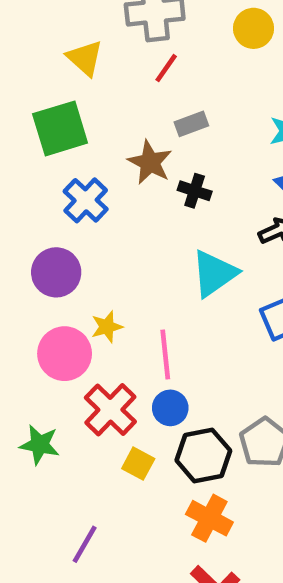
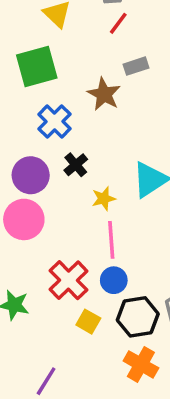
black cross: (195, 191) -> (76, 165), moved, turned 30
yellow star: (107, 327) -> (104, 199), moved
pink circle: (65, 354) -> (24, 219), moved

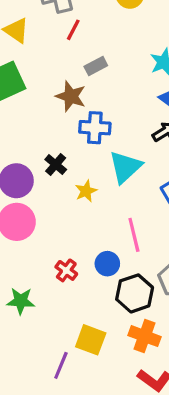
blue cross: (55, 121) -> (95, 128), moved, turned -32
pink line: (111, 240) -> (134, 235), moved
red cross: (69, 280) -> (66, 270), size x0.6
yellow square: (88, 322) -> (91, 340), moved, size x1.4

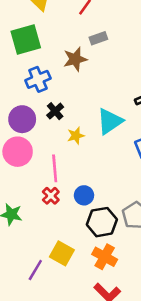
brown star: (71, 96) -> (75, 59), turned 30
blue cross: (95, 128) -> (38, 79), moved, turned -35
pink line: (134, 235) -> (55, 168), moved

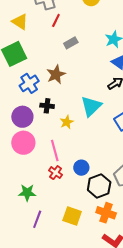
brown star: (75, 59) -> (56, 74), moved
black cross: (55, 111) -> (47, 106), turned -32
purple line: (35, 270) -> (37, 219), moved

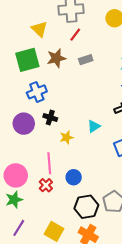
brown star: (56, 74) -> (56, 58), moved
cyan triangle: (91, 106) -> (94, 126), size x0.6
pink circle: (23, 143) -> (16, 175), moved
blue circle: (81, 168) -> (74, 177), moved
green star: (27, 193) -> (14, 200), turned -30

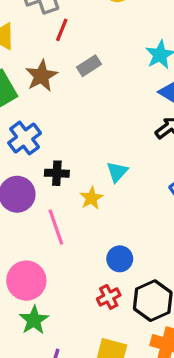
cyan triangle: (94, 126) -> (117, 172), moved
pink line: (49, 163) -> (56, 227), moved
red cross: (46, 185) -> (109, 297), moved, turned 32

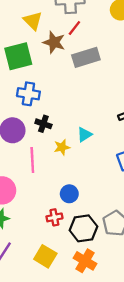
gray rectangle: (89, 66) -> (86, 57), size x1.6
brown star: (41, 76) -> (54, 42), moved, turned 30
blue cross: (25, 138) -> (28, 94), turned 30

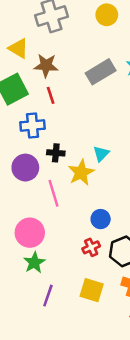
red line: (74, 28) -> (51, 95), moved, turned -42
gray rectangle: (86, 57) -> (101, 72), moved
yellow star: (62, 147) -> (81, 173), size x1.5

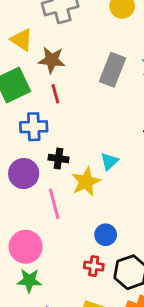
gray rectangle: (101, 72) -> (113, 70), turned -40
red cross: (91, 247) -> (94, 266), turned 30
green star: (34, 263) -> (29, 280), turned 30

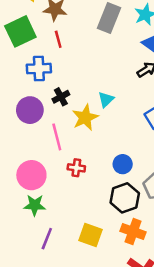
black cross: (59, 159) -> (61, 97), turned -36
blue circle: (106, 235) -> (123, 164), moved
red cross: (94, 266) -> (76, 168), moved

